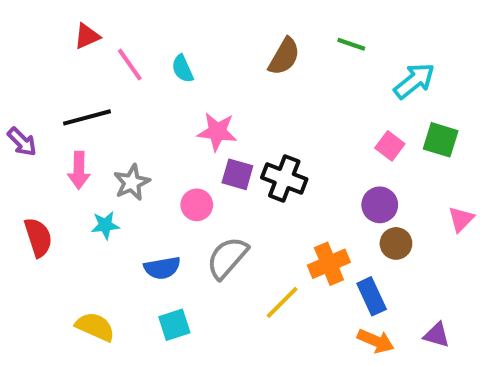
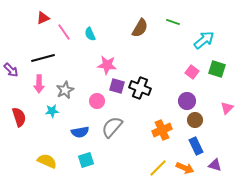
blue rectangle: (372, 296) -> (196, 146), moved
yellow line: (282, 302) -> (158, 168), moved

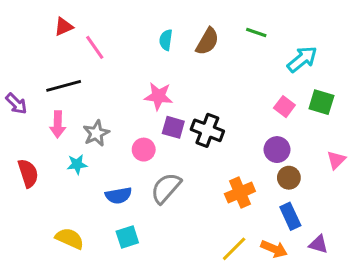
cyan semicircle: (90, 34) -> (166, 40), moved, turned 32

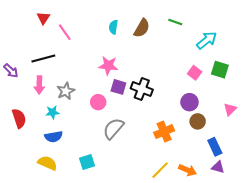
red triangle: (64, 27) -> (43, 18), turned -32
blue semicircle: (118, 195) -> (54, 137), moved
blue rectangle: (290, 216) -> (215, 147), moved

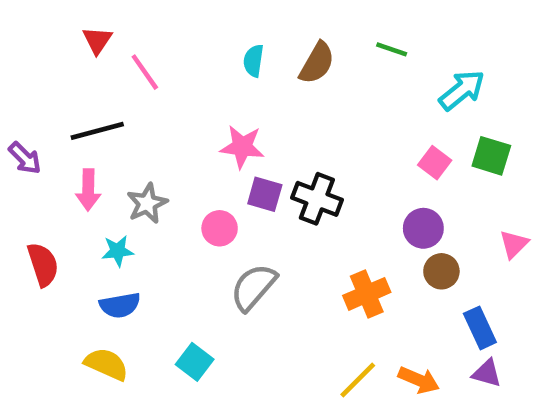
cyan square: (87, 162) -> (195, 362), turned -35

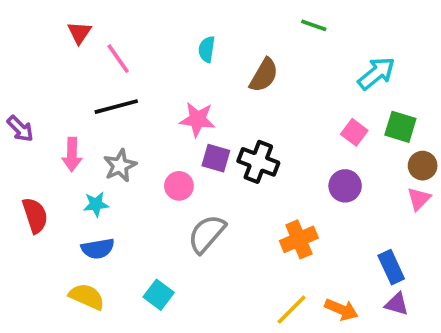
green line: (392, 49) -> (314, 25), moved
brown semicircle: (317, 63) -> (264, 75), moved
black line: (97, 131) -> (116, 107), moved
brown circle: (441, 271) -> (423, 166), moved

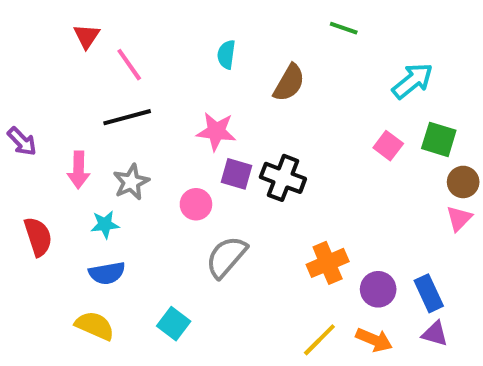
purple circle: (345, 186) -> (378, 289), moved

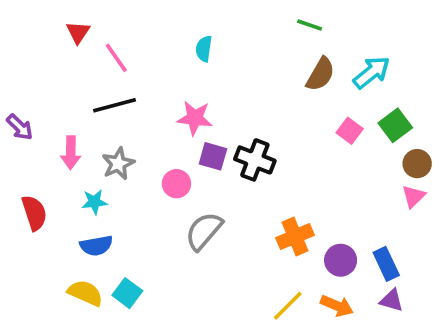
brown semicircle: (289, 83) -> (321, 74), moved
green square: (439, 139) -> (395, 125), turned 36
cyan square: (174, 324) -> (127, 293), moved

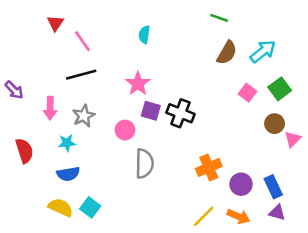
pink star: (195, 118) -> (138, 84), turned 30
brown circle: (417, 164) -> (275, 124), moved
gray semicircle: (204, 231) -> (144, 164), turned 140

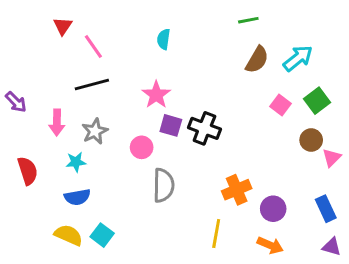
green line: (219, 18) -> (248, 20), turned -30
blue rectangle: (273, 187) -> (326, 209), moved
purple triangle: (277, 213) -> (332, 247), moved
yellow line: (204, 216) -> (216, 234), moved, turned -35

